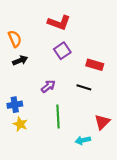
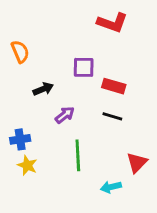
red L-shape: (59, 23) -> (112, 23), moved
purple square: (62, 51) -> (84, 67), turned 35
black arrow: (20, 60) -> (43, 89), moved
red rectangle: (95, 65) -> (114, 86), moved

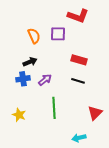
orange semicircle: (20, 52) -> (34, 36), moved
purple square: (84, 67) -> (58, 34), moved
blue cross: (20, 139) -> (23, 79), moved
cyan arrow: (111, 187) -> (79, 138), moved

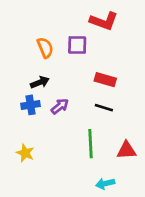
green line: (54, 108) -> (90, 144), moved
red triangle: (95, 113) -> (126, 150), turned 42

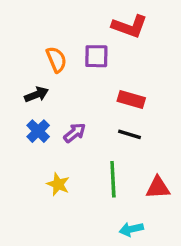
black arrow: (40, 82) -> (36, 94), moved
blue cross: (31, 105) -> (38, 131), turned -36
yellow star: (25, 153) -> (58, 184), moved

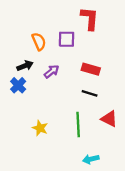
red L-shape: (130, 26) -> (90, 18), turned -105
blue cross: (38, 131) -> (18, 85), moved
purple arrow: (75, 133) -> (52, 71), moved
red triangle: (158, 188) -> (109, 119), moved, turned 30

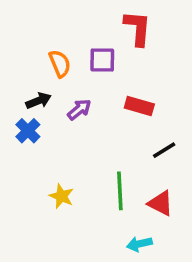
black line: (90, 93) -> (164, 150), moved, turned -49
red triangle: (109, 119) -> (161, 203), moved

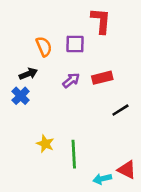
red rectangle: (139, 106) -> (102, 78), turned -30
purple arrow: (79, 110) -> (71, 80), moved
green line: (120, 191) -> (74, 154), moved
red triangle: (161, 203) -> (127, 170), moved

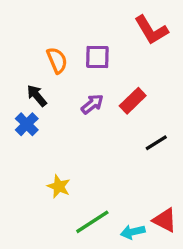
red L-shape: (101, 21) -> (151, 30), moved, turned 144
black arrow: (28, 74) -> (37, 96), turned -108
red rectangle: (102, 78) -> (133, 101), turned -30
green line: (74, 154) -> (92, 222), moved, turned 60

